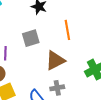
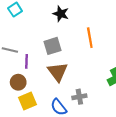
brown triangle: (55, 60) -> (58, 72), moved, turned -40

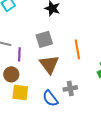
orange line: (90, 38) -> (77, 49), moved
yellow square: (28, 101) -> (20, 92), turned 30

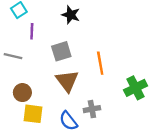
purple line: (19, 54) -> (32, 31), moved

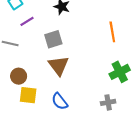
purple line: (32, 31) -> (27, 21), turned 56
orange line: (100, 63) -> (112, 32), moved
gray cross: (92, 109) -> (108, 102), moved

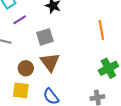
brown circle: (19, 76) -> (26, 68), moved

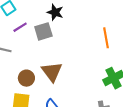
gray square: (45, 37) -> (43, 31), moved

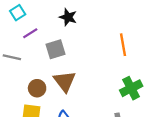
gray square: (43, 31) -> (55, 49), moved

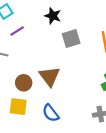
gray square: (55, 49) -> (71, 39), moved

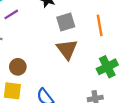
brown triangle: (50, 76) -> (67, 49), moved

